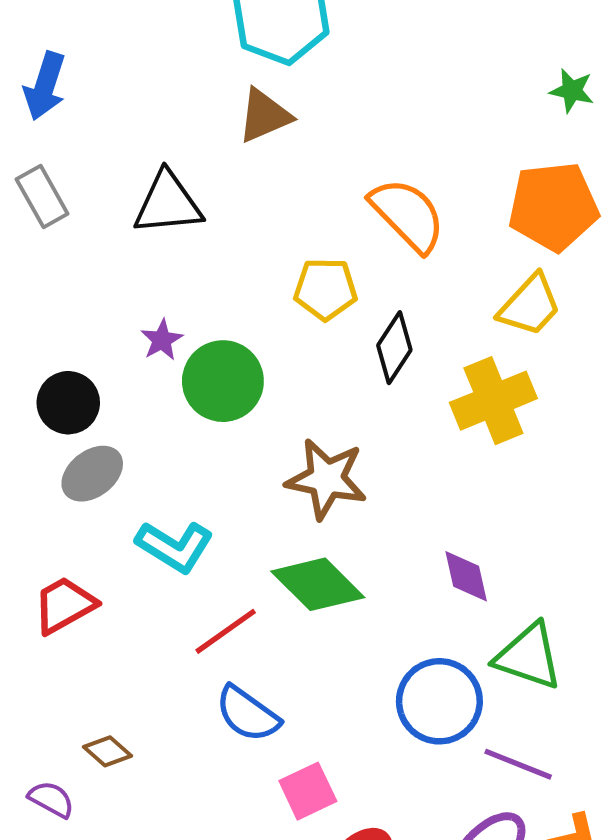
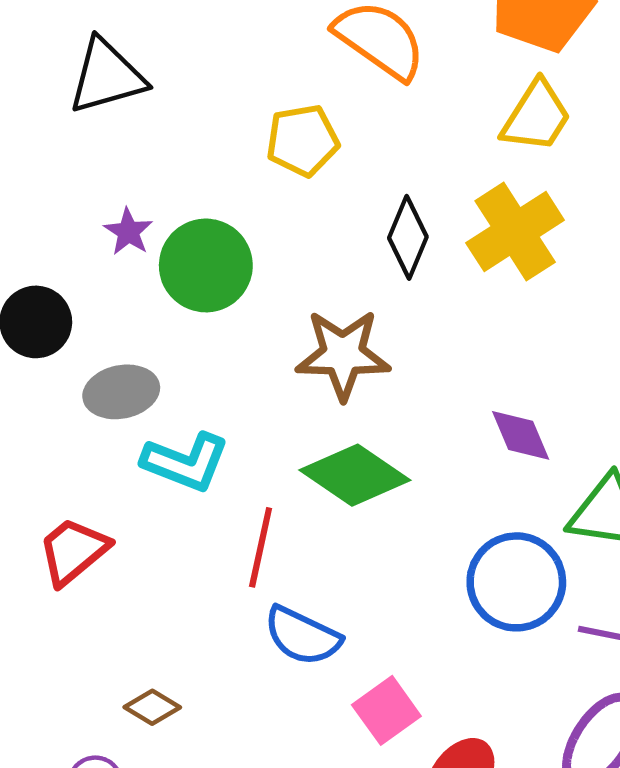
black diamond: (394, 348) -> (408, 237), moved
gray ellipse: (92, 474) -> (121, 392), moved, turned 36
red line: (226, 631) -> (261, 547), turned -32

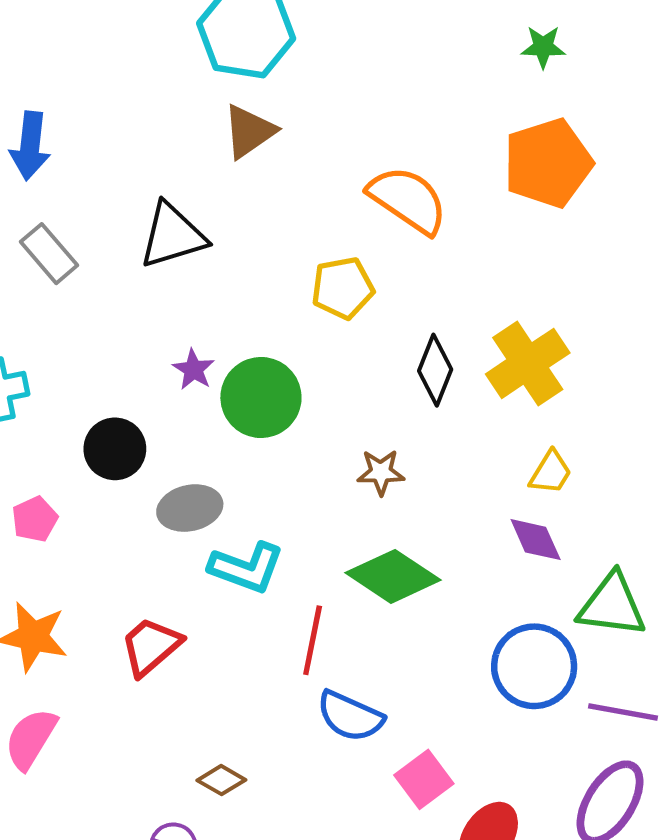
yellow trapezoid: (536, 116) -> (551, 473), moved, size x0.7
brown star: (343, 354) -> (381, 472), size x0.6

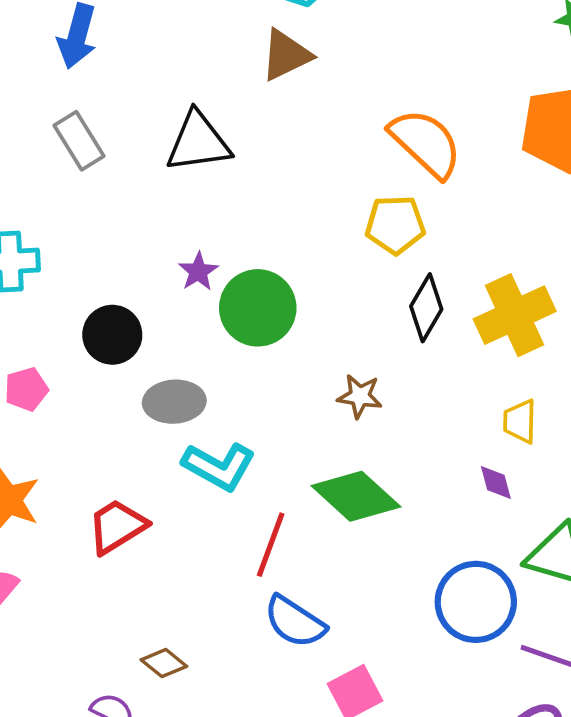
yellow pentagon: (343, 288) -> (395, 225), moved
yellow trapezoid: (551, 473) -> (520, 421), turned 141
purple diamond: (536, 540) -> (496, 482), size x0.7

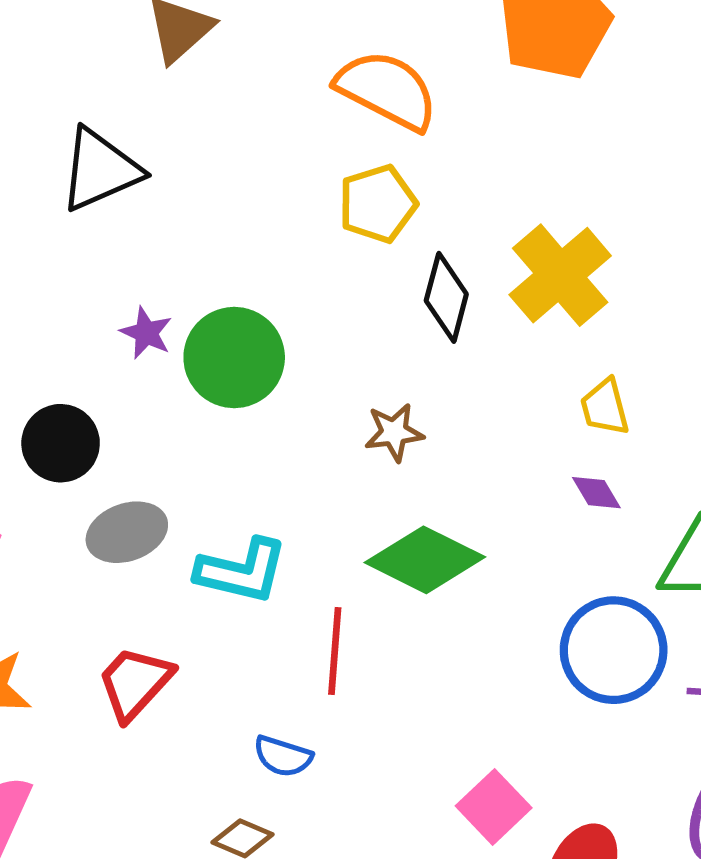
gray ellipse: (174, 402) -> (127, 532), moved
blue semicircle: (295, 622) -> (283, 756), moved, size x0.7

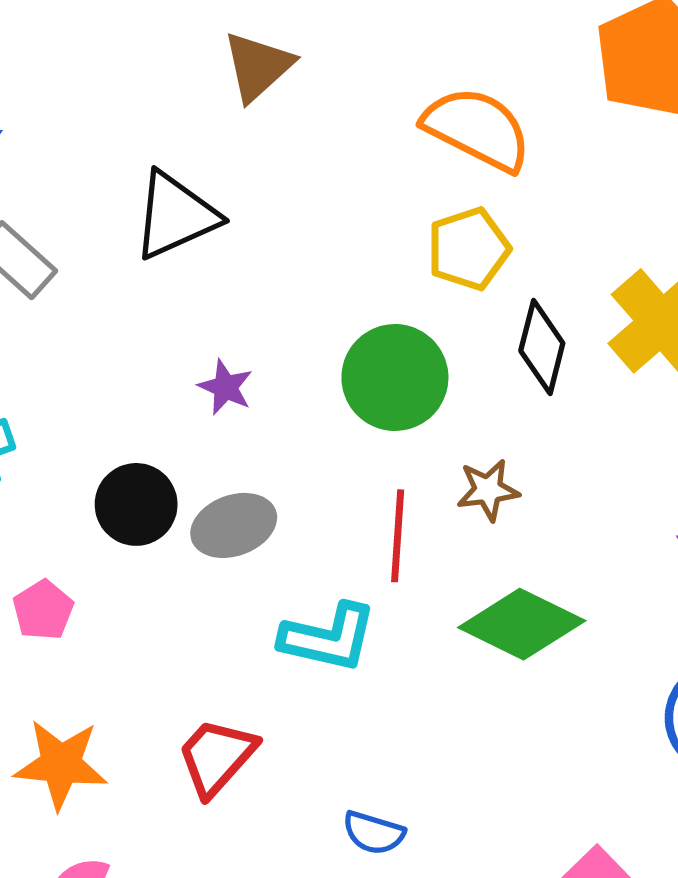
green circle: (234, 358) -> (395, 378), moved
gray ellipse: (127, 532) -> (234, 525), moved
red line: (335, 651) -> (398, 536), moved

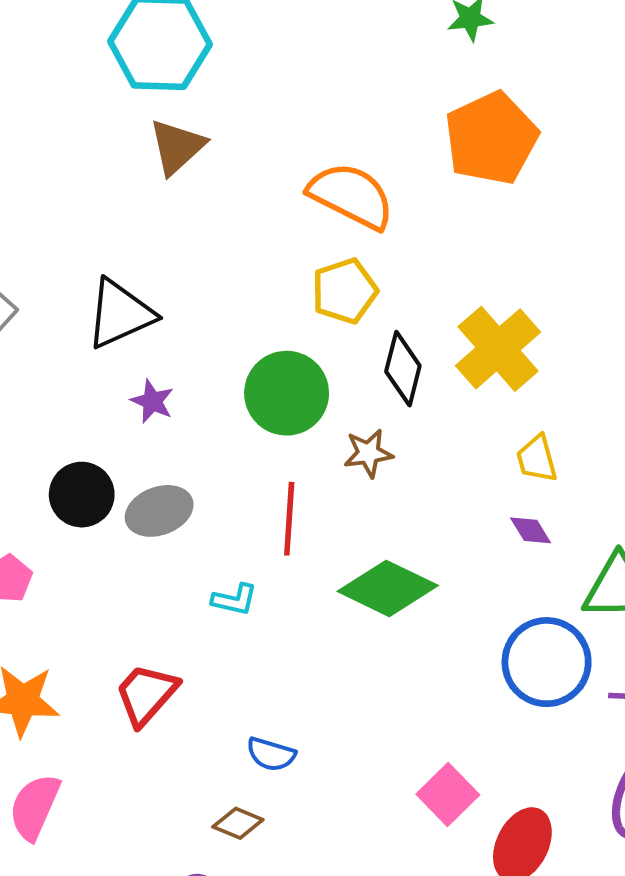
black triangle: (175, 216) -> (120, 314), moved
brown star: (488, 490) -> (368, 453), moved
cyan L-shape: (328, 638) -> (235, 600), size x0.6

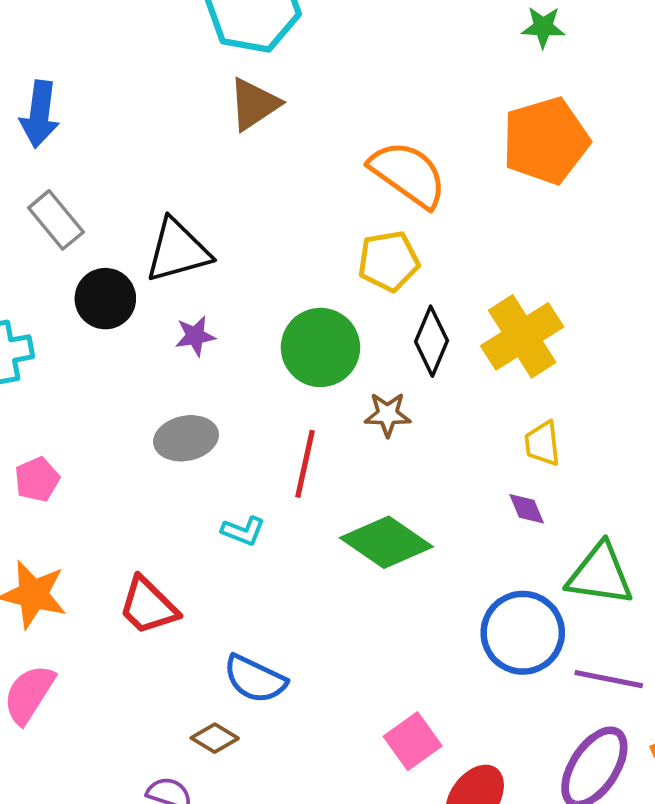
purple star: (152, 401) -> (195, 336), turned 30
black circle: (82, 495) -> (105, 299), moved
red trapezoid: (146, 694) -> (148, 606), turned -96
blue semicircle: (271, 754) -> (255, 679), size x1.4

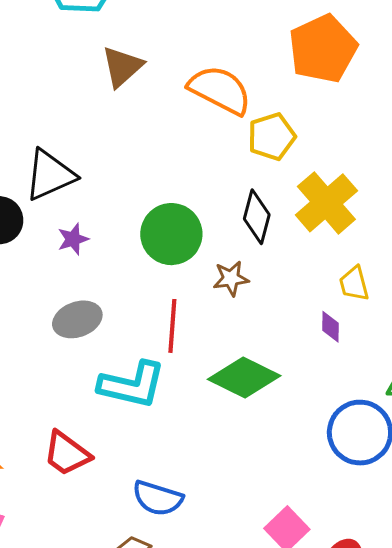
brown triangle: (254, 104) -> (122, 67), moved
yellow pentagon: (389, 261) -> (272, 137), moved
purple diamond: (527, 509) -> (330, 327), moved, turned 32
cyan L-shape: (243, 531) -> (132, 385), size x2.0

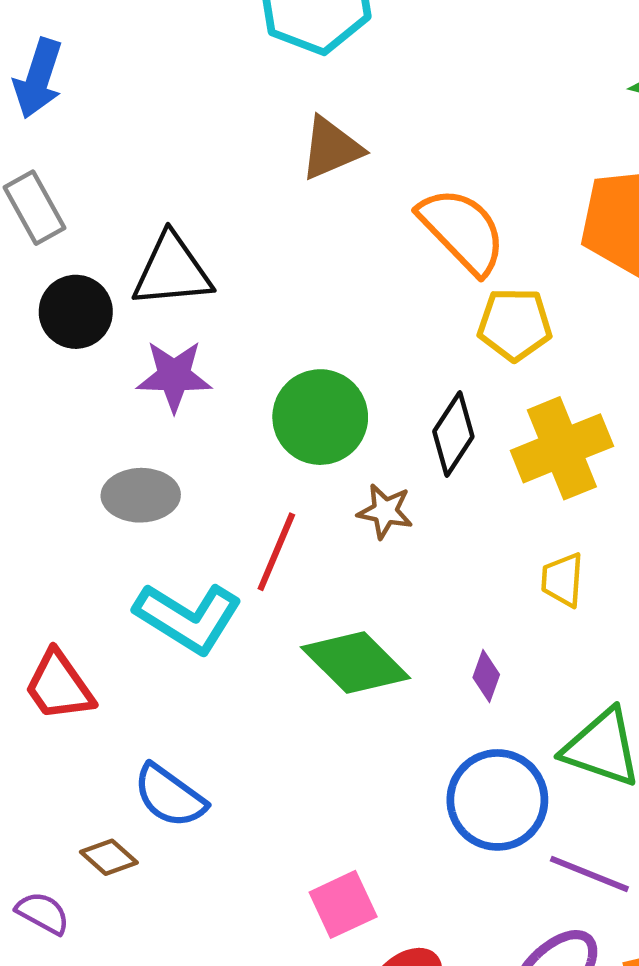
purple star: (73, 239) -> (174, 376), size x1.5
purple diamond: (330, 327) -> (486, 676), moved

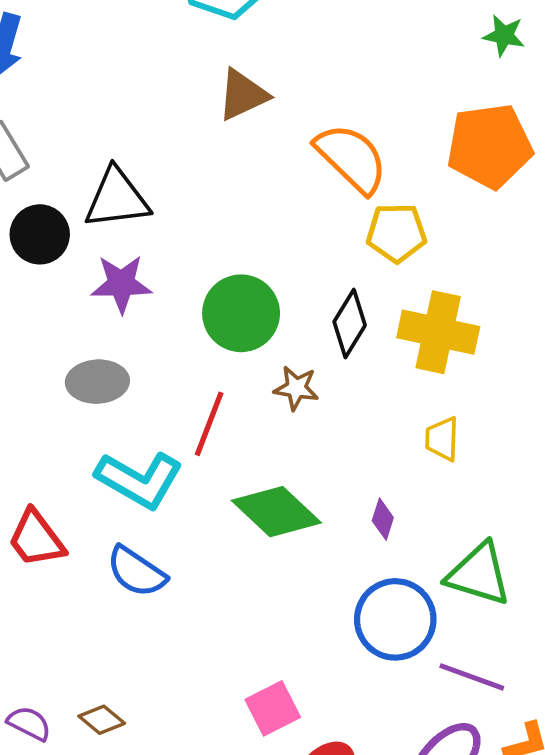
yellow cross: (562, 448) -> (438, 332), turned 36
blue semicircle: (170, 796) -> (136, 572), moved
brown diamond: (109, 857) -> (102, 720), moved

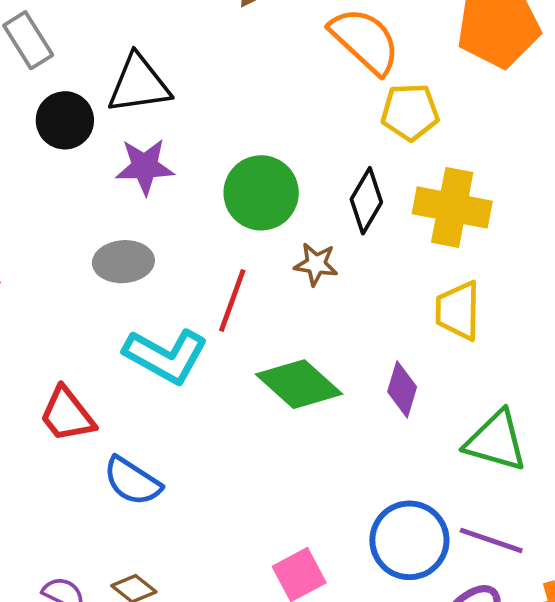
yellow trapezoid: (442, 439) -> (458, 311), size x1.4
purple diamond: (383, 519) -> (402, 389), size x1.4
blue semicircle: (136, 572) -> (132, 481), moved
blue circle: (395, 619) -> (409, 540), moved

